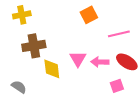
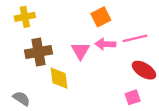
pink triangle: (78, 59) -> (80, 51), moved
pink arrow: (100, 62) -> (105, 44), moved

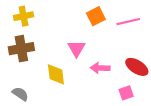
pink line: (135, 38) -> (128, 22), moved
pink arrow: (105, 44) -> (100, 68), moved
brown cross: (39, 52) -> (21, 49), moved

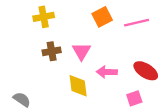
yellow cross: (24, 16) -> (44, 17), moved
brown cross: (21, 49) -> (52, 51), moved, size x0.7
yellow diamond: (56, 74) -> (78, 86), moved

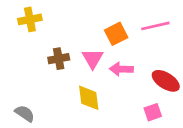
yellow cross: (44, 17) -> (30, 19), moved
orange square: (102, 17) -> (116, 34), moved
pink arrow: (107, 72) -> (121, 69), moved

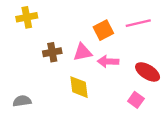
pink triangle: (93, 59) -> (82, 52), turned 48
pink square: (153, 112) -> (136, 100), turned -35
gray semicircle: (25, 113) -> (22, 101), turned -42

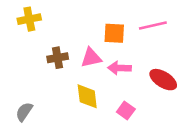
orange square: (103, 30) -> (114, 33), turned 30
pink square: (136, 100) -> (126, 110), moved
gray semicircle: (22, 101) -> (24, 112), turned -48

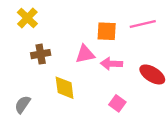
yellow cross: (29, 19) -> (27, 18), turned -35
brown cross: (58, 58) -> (41, 54), moved
yellow diamond: (87, 96) -> (65, 88), moved

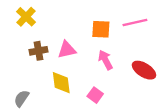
pink triangle: (85, 54) -> (67, 50), moved
pink arrow: (111, 64) -> (105, 60), turned 60
pink square: (117, 103) -> (95, 95), moved

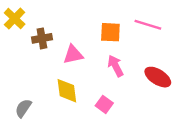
yellow cross: (26, 17) -> (15, 19), moved
pink line: (135, 22) -> (148, 25), turned 30
brown cross: (38, 51) -> (42, 38), moved

